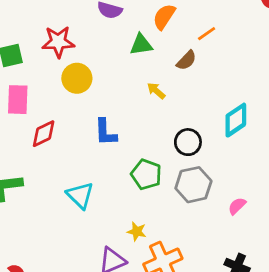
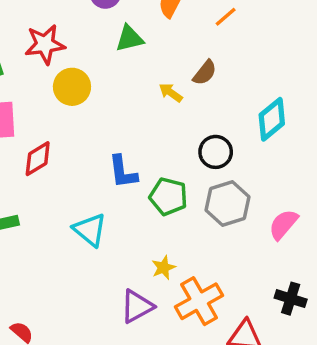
green triangle: (141, 45) -> (129, 38), moved
brown semicircle: (186, 60) -> (205, 73), moved
blue L-shape: (106, 132) -> (123, 172), moved
pink semicircle: (237, 206) -> (283, 224), size x1.4
yellow star: (137, 231) -> (164, 268), turned -30

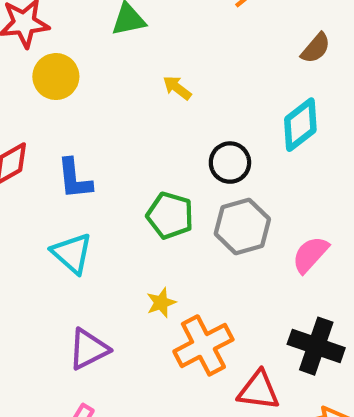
brown semicircle: (205, 73) -> (316, 48), moved
blue L-shape: (123, 172) -> (74, 179), moved
black cross: (291, 299) -> (316, 346), size x1.4
purple triangle: (137, 306) -> (88, 349), moved

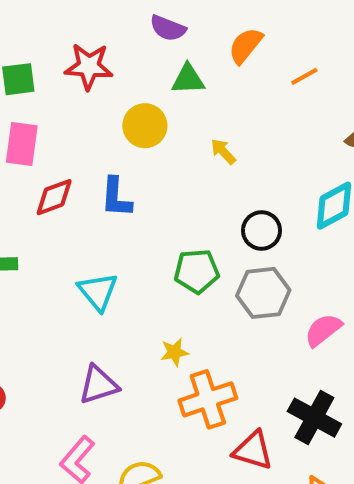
yellow circle: (56, 77) -> (145, 126), moved
blue L-shape: (74, 179) -> (116, 197), moved
green pentagon: (170, 215) -> (197, 271), turned -30

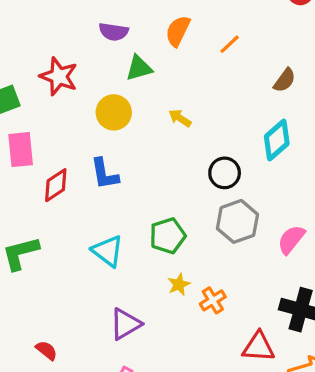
red star: (89, 66) -> (59, 76), turned 30
green pentagon: (197, 271) -> (168, 236), moved
orange cross: (208, 399) -> (213, 300), moved, size x0.6

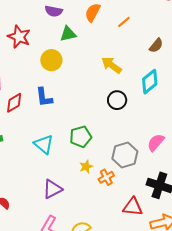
yellow arrow: (180, 118) -> (112, 65), moved, size x1.5
gray hexagon: (237, 221) -> (125, 155), moved

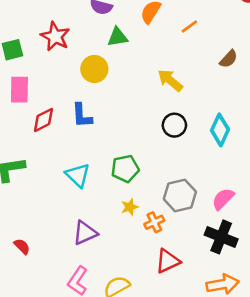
cyan diamond: (150, 82) -> (220, 130), moved, turned -30
pink semicircle: (156, 143) -> (223, 199), moved
red triangle: (133, 207) -> (168, 261), moved, turned -35

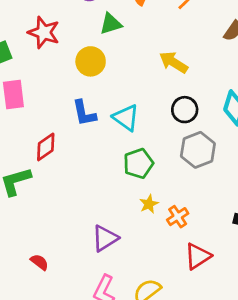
red diamond: (43, 120) -> (46, 147), moved
cyan triangle: (78, 175) -> (126, 118), moved
gray hexagon: (180, 195) -> (198, 150), moved

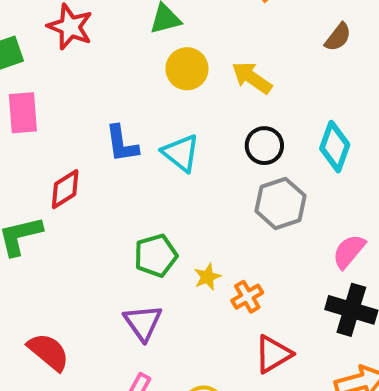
yellow circle: (91, 61) -> (187, 69), moved
green pentagon: (138, 163) -> (156, 256), moved
purple triangle: (105, 238) -> (143, 322), turned -36
red semicircle: (39, 262) -> (48, 352), size x1.6

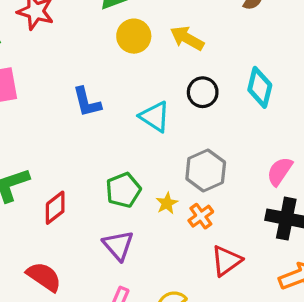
cyan triangle: (181, 153) -> (155, 117), moved
red diamond: (65, 189) -> (55, 208), moved
gray hexagon: (280, 203) -> (206, 170), moved

